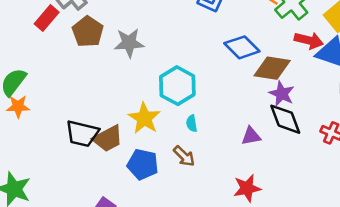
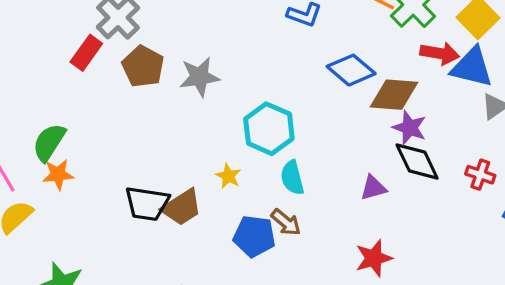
yellow star: (144, 118) -> (228, 176), size x0.6
cyan semicircle: (192, 123) -> (292, 178), size x1.5
blue pentagon: (143, 164) -> (254, 236), moved

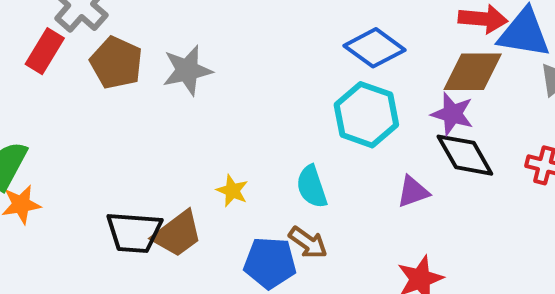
brown diamond: (394, 95) -> (473, 72), moved
cyan hexagon: (269, 129) -> (366, 115), moved

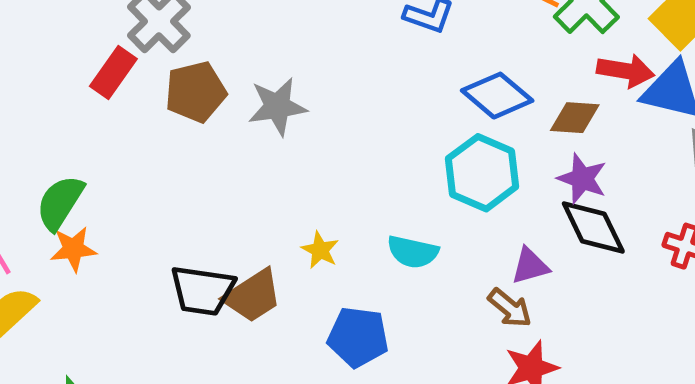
brown pentagon: (116, 63) -> (196, 92), turned 30
brown diamond: (473, 72) -> (575, 118), moved, size x0.7
cyan semicircle: (312, 187) -> (413, 252), turned -63
brown arrow: (308, 243) -> (510, 308), moved

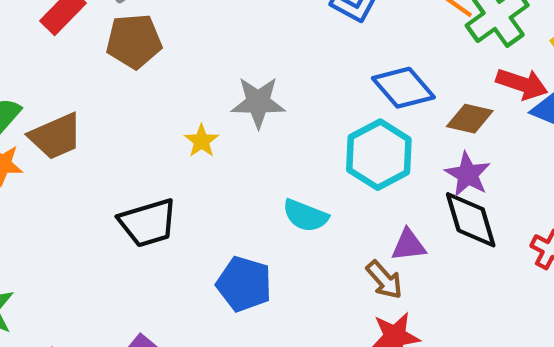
gray star: (277, 106) -> (258, 102), moved
yellow star: (320, 250) -> (201, 141), moved
black trapezoid: (202, 291) -> (148, 223), moved, turned -34
brown trapezoid: (253, 296) -> (56, 136), moved

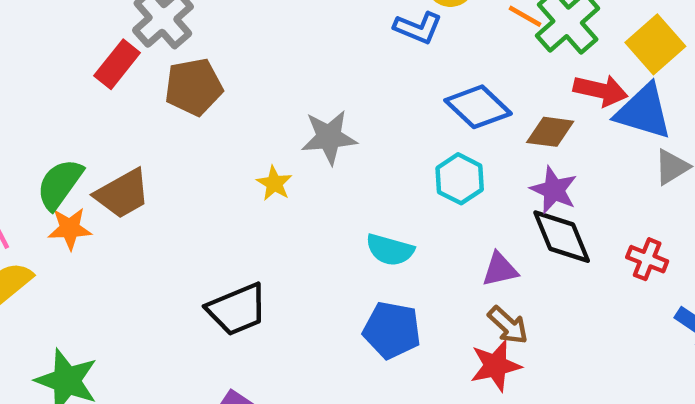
cyan hexagon: (379, 155) -> (460, 179), size x0.7
black trapezoid: (148, 223) -> (237, 309), moved
brown arrow: (384, 280) -> (508, 325), moved
blue pentagon: (244, 284) -> (392, 330), moved

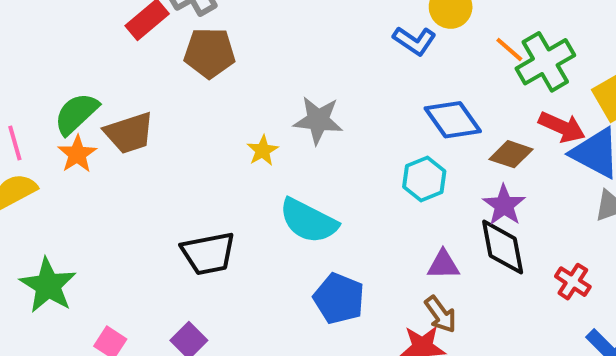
orange star: (70, 229) -> (77, 154), turned 30
cyan semicircle: (390, 250) -> (308, 221), moved, size x1.4

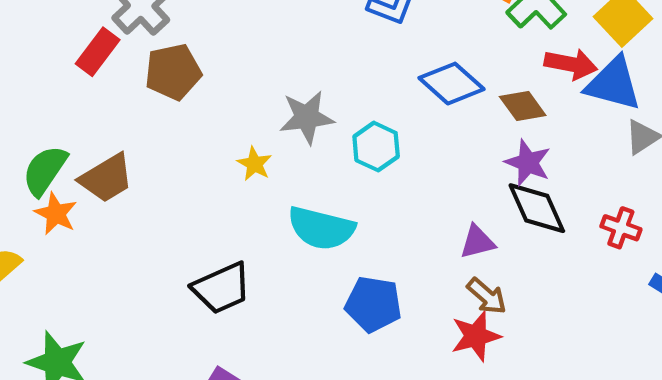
brown diamond: (511, 154) -> (523, 106), turned 48
cyan hexagon: (424, 179) -> (376, 147), moved

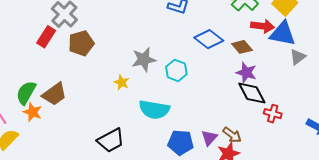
red cross: (621, 228) -> (273, 114), moved
purple triangle: (477, 242) -> (209, 138), moved, turned -30

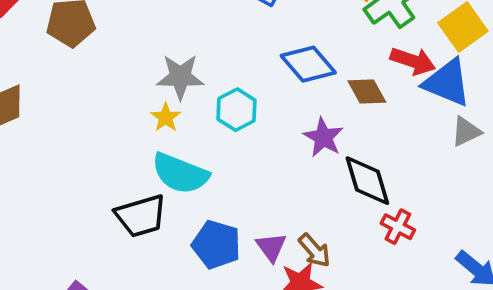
purple star: (246, 73) -> (323, 137), moved
yellow star: (122, 83) -> (166, 117), moved
purple triangle: (209, 138) -> (271, 247), turned -30
black trapezoid: (111, 140) -> (141, 216), moved

